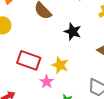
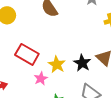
black star: (73, 32) -> (82, 63), moved

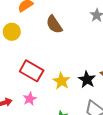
pink star: (41, 78) -> (30, 99), moved

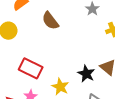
yellow star: (61, 81) -> (60, 87), moved

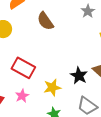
yellow star: (60, 87) -> (52, 87), turned 30

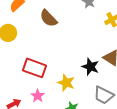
yellow star: (52, 87) -> (66, 83), turned -30

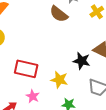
brown semicircle: (49, 18) -> (59, 14), moved

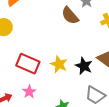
yellow star: (59, 80) -> (59, 64), moved

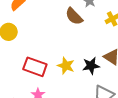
black star: (84, 66) -> (91, 66), turned -30

